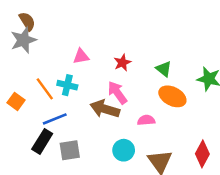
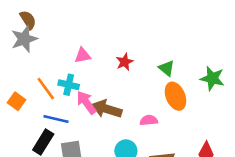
pink arrow: (117, 93) -> (86, 103), moved
orange ellipse: (172, 96) -> (175, 96), turned 40
blue line: (55, 119) -> (56, 119), turned 35

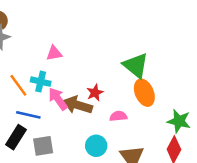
red star: (125, 62) -> (95, 93), moved
green triangle: (167, 68) -> (136, 66), size x1.6
green star: (212, 78) -> (179, 121), moved

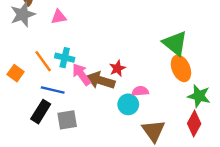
pink triangle: (54, 53) -> (59, 17), moved
green triangle: (136, 66) -> (175, 43), moved
orange ellipse: (144, 93) -> (181, 68), moved
cyan circle: (96, 146) -> (128, 104), moved

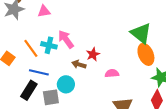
pink arrow: (81, 74) -> (66, 39), moved
brown arrow: (101, 80) -> (79, 64), size x0.6
cyan circle: (128, 104) -> (66, 84), moved

